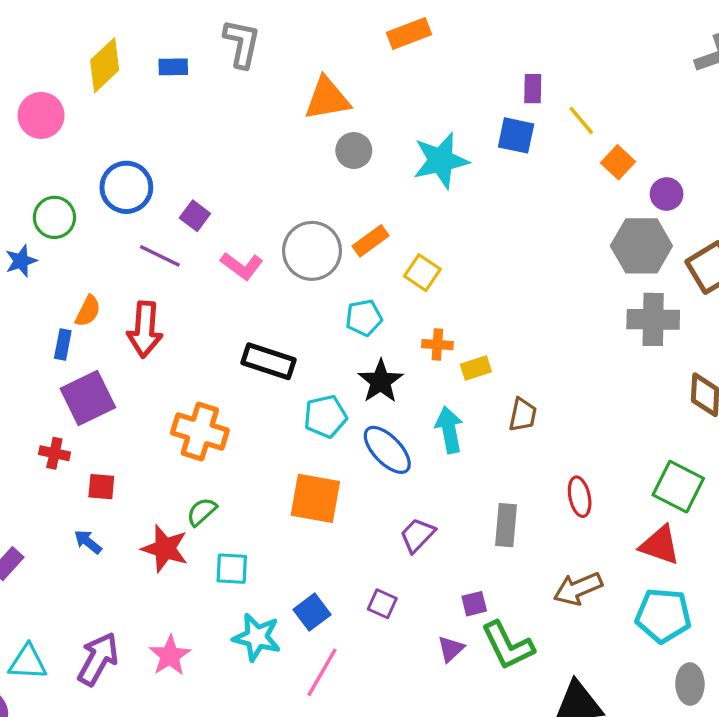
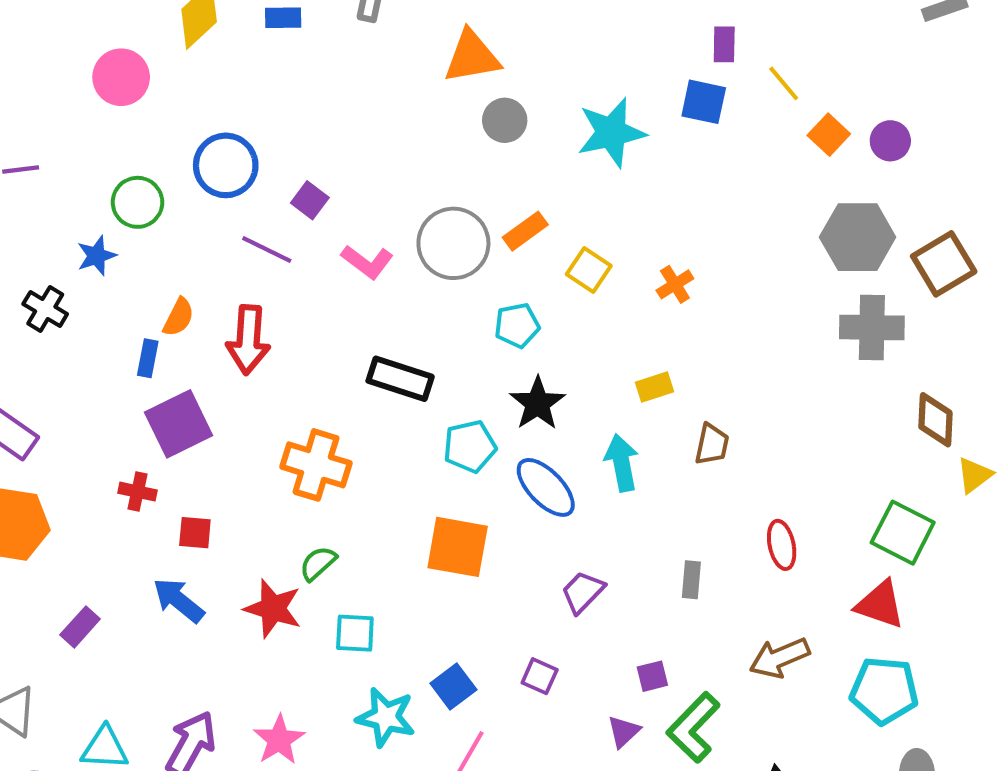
purple circle: (667, 194) -> (890, 141), moved
orange cross: (437, 345) -> (675, 284), moved, turned -36
gray rectangle: (506, 525) -> (691, 580), size x0.7
blue arrow: (88, 542) -> (179, 600), size x1.5
green L-shape: (508, 646) -> (693, 727), turned 70

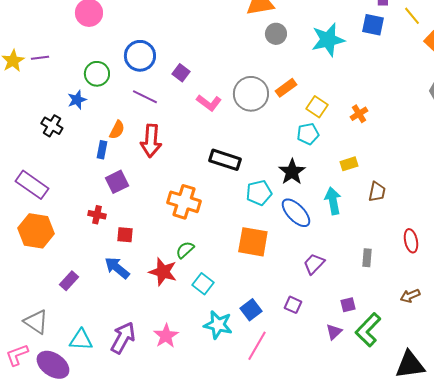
purple line: (267, 250) -> (145, 97), moved
cyan pentagon: (517, 325) -> (308, 134), moved
purple square: (179, 424) -> (117, 182), size x0.7
cyan square: (355, 633) -> (203, 284), turned 35
brown arrow: (780, 658) -> (410, 296), size x0.7

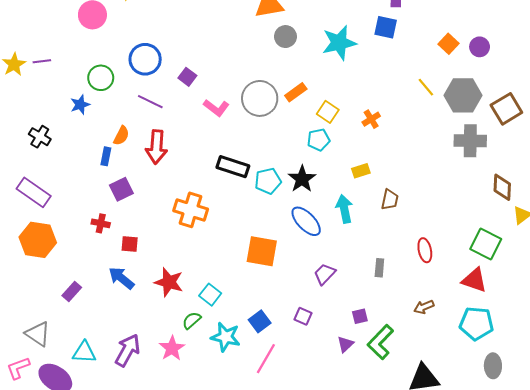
yellow line: (412, 16) -> (426, 87), moved
black cross: (52, 126) -> (40, 137), moved
cyan pentagon: (259, 193) -> (268, 181), moved
green semicircle: (185, 250) -> (192, 320), moved

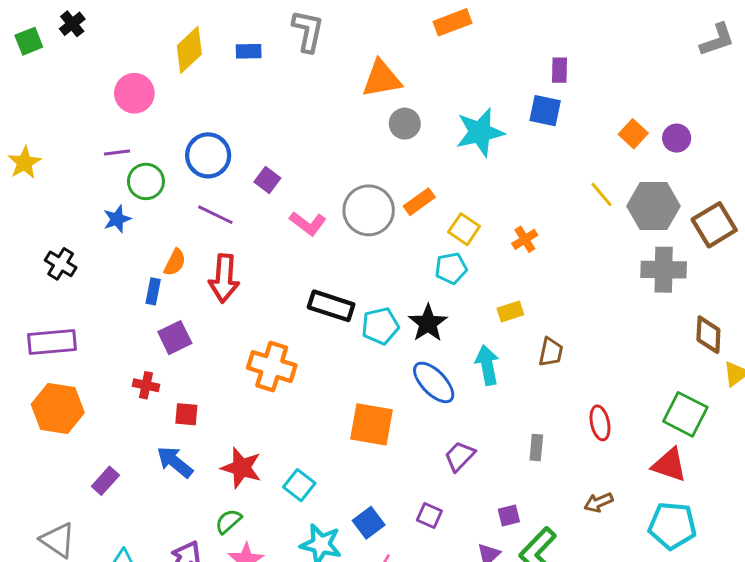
purple line: (42, 61) -> (117, 153), moved
purple rectangle: (34, 192) -> (52, 342), turned -40
green semicircle: (192, 320) -> (228, 521), moved

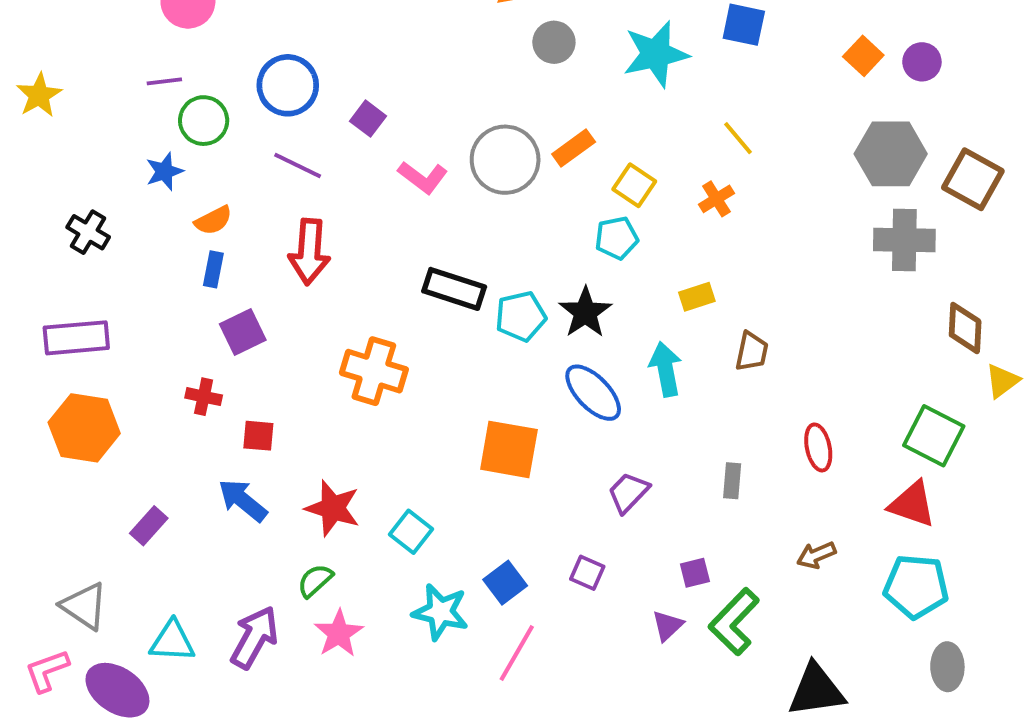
yellow line: (601, 194) -> (738, 138), moved
brown square: (714, 225) -> (973, 179), turned -30
orange semicircle: (175, 262) -> (213, 220), moved, turned 36

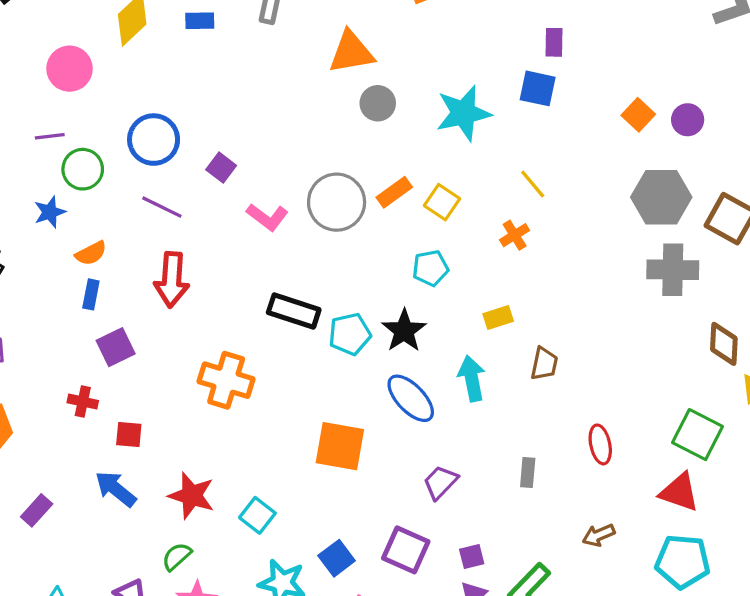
yellow square: (634, 185) -> (442, 202), moved
purple square: (587, 573) -> (406, 550), size x1.6
purple square: (695, 573) -> (472, 557), moved

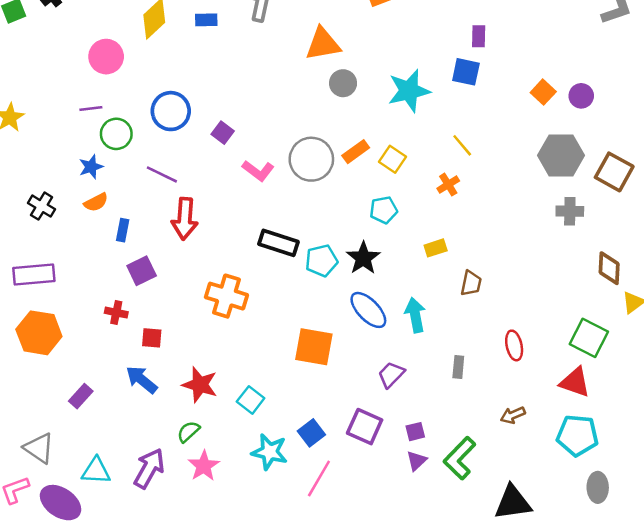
purple line: (162, 207) -> (162, 174), moved
orange semicircle: (91, 253) -> (96, 202), moved
gray cross: (673, 270) -> (570, 211), size x0.7
cyan arrow: (472, 379) -> (415, 315), moved

